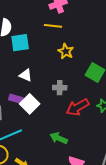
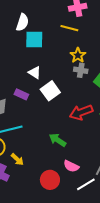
gray cross: (60, 88) -> (81, 70), moved
white square: (30, 104) -> (50, 91), moved

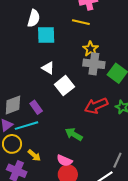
gray cross: (81, 70) -> (94, 64), size x1.5
purple rectangle: (21, 94) -> (36, 107), moved, turned 32
pink semicircle: (71, 166) -> (64, 161), moved

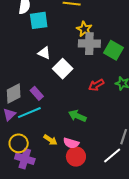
red arrow: (96, 106) -> (96, 85), size x0.7
yellow circle: (12, 144) -> (19, 143), moved
yellow arrow: (34, 155) -> (50, 140), moved

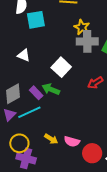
white triangle: (44, 53) -> (24, 55), moved
green arrow: (77, 116) -> (51, 89), moved
red circle: (76, 157) -> (92, 153), moved

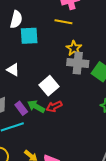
red arrow: (95, 83) -> (54, 106), moved

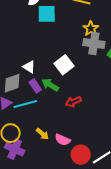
white triangle: (13, 70) -> (29, 67), moved
red arrow: (54, 106) -> (73, 102), moved

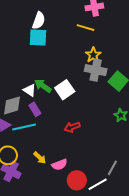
cyan square: (47, 14) -> (38, 38), moved
green arrow: (50, 85) -> (43, 86), moved
pink semicircle: (63, 140) -> (59, 165), turned -49

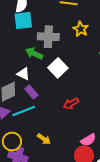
gray cross: (96, 70) -> (48, 37), moved
green arrow: (43, 86) -> (34, 53), moved
pink semicircle: (59, 165) -> (88, 140), moved

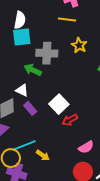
white square: (58, 68) -> (59, 104), moved
cyan line: (24, 111) -> (24, 145), moved
pink semicircle: (88, 140) -> (86, 147), moved

